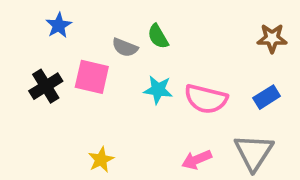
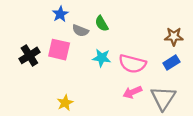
blue star: (59, 25) -> (60, 14), moved
brown star: (272, 38) -> (174, 37), moved
pink arrow: (197, 160) -> (132, 92), moved

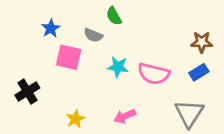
blue star: (60, 14) -> (51, 28), moved
green semicircle: (102, 24) -> (114, 16), moved
black cross: (29, 55) -> (27, 92), moved
pink arrow: (132, 92) -> (125, 116), moved

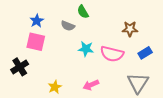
brown star: (202, 42) -> (130, 29), moved
pink square: (69, 57) -> (36, 42), moved

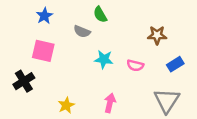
blue star: (37, 21) -> (44, 16), moved
pink semicircle: (112, 54) -> (135, 65), size x0.6
pink arrow: (91, 85) -> (110, 103), turned 126

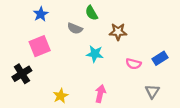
brown star: (157, 35) -> (118, 32), moved
pink square: (43, 51) -> (40, 46), turned -35
pink semicircle: (135, 65) -> (133, 64), moved
gray triangle: (167, 101) -> (152, 91), size x0.6

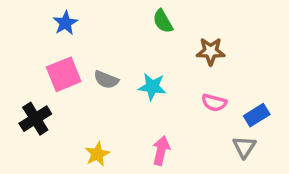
green semicircle: (91, 13) -> (163, 21), moved
gray semicircle: (75, 28) -> (106, 80), moved
brown star: (118, 32) -> (211, 51), moved
blue rectangle: (160, 58) -> (257, 115), moved

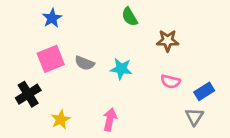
pink arrow: (161, 151) -> (110, 120), moved
yellow star: (97, 154) -> (61, 120), moved

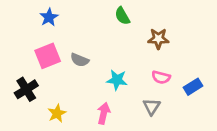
cyan star: (121, 69) -> (117, 80), moved
gray triangle: (194, 117) -> (152, 107), moved

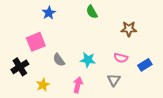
blue star: (49, 17) -> (49, 13), moved
brown star: (158, 39) -> (129, 29), moved
gray semicircle: (80, 60) -> (59, 60), moved, turned 32

